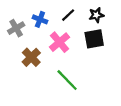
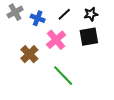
gray cross: (16, 28) -> (15, 12), moved

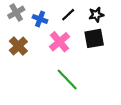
brown cross: (29, 54) -> (18, 46), moved

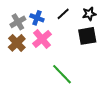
gray cross: (16, 12) -> (18, 22), moved
pink cross: (59, 42) -> (42, 39), moved

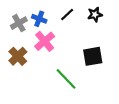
black square: (87, 36) -> (93, 56), moved
brown cross: (17, 43) -> (18, 56), moved

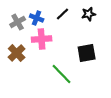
pink cross: (45, 41) -> (42, 39), turned 36

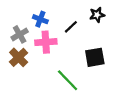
black line: (63, 14) -> (71, 27), moved
gray cross: (18, 22) -> (20, 34), moved

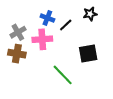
blue cross: (40, 19) -> (47, 18), moved
brown cross: (19, 57) -> (17, 54), turned -36

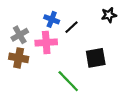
black star: (90, 14) -> (109, 15), moved

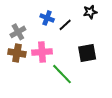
black star: (109, 15) -> (90, 12), moved
pink cross: (46, 42) -> (42, 52), moved

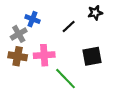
blue cross: (47, 18) -> (32, 19), moved

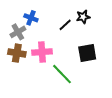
black star: (95, 13) -> (83, 17), moved

